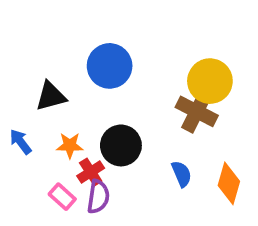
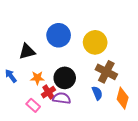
yellow circle: (210, 81) -> (95, 42), moved
brown cross: (197, 111) -> (106, 72), moved
purple semicircle: (98, 197) -> (62, 98), moved, turned -90

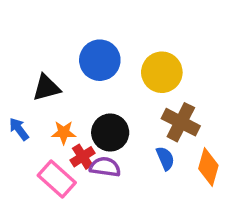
pink rectangle: (33, 105) -> (57, 179), size x1.5

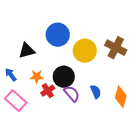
yellow circle: (162, 72) -> (85, 51), moved
brown cross: (181, 122) -> (116, 48), moved
purple semicircle: (105, 167) -> (72, 94), moved, turned 42
pink rectangle: (57, 179) -> (16, 101), moved

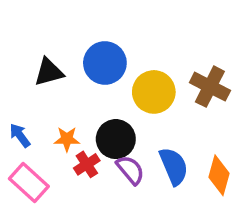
black triangle: (27, 51) -> (49, 72), moved
blue semicircle: (96, 92) -> (174, 166), size x1.5

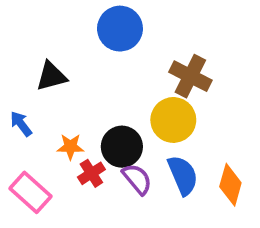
blue circle: (105, 63) -> (120, 29), moved
brown cross: (210, 87) -> (190, 76), moved
yellow circle: (154, 92) -> (173, 120), moved
blue arrow: (20, 135) -> (21, 124), moved

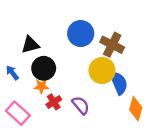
blue circle: (120, 29) -> (81, 34), moved
black circle: (122, 147) -> (44, 68), moved
blue semicircle: (183, 175) -> (119, 83), moved

